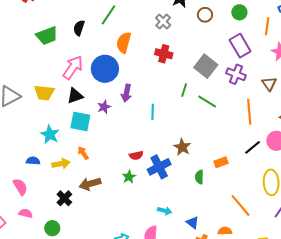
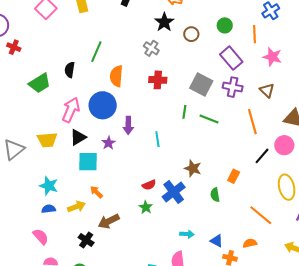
cyan star: (50, 134) -> (49, 186), moved
orange rectangle: (221, 162) -> (234, 176), turned -32

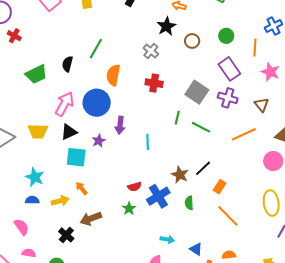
orange line: (252, 122) -> (244, 134), turned 75
black line: (262, 156) -> (203, 168), moved
green semicircle: (215, 195) -> (189, 203), moved
orange line: (261, 215) -> (228, 216), moved

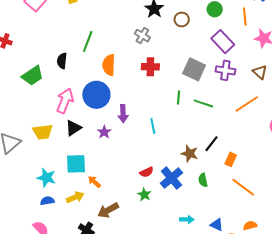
cyan square: (76, 157) -> (76, 164), moved

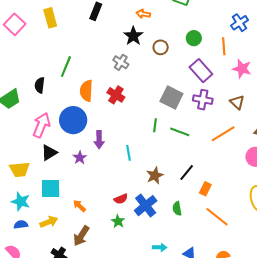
red cross: (150, 67) -> (116, 95), moved, turned 30
yellow trapezoid: (43, 132) -> (20, 169), moved
brown star: (190, 154) -> (155, 176), moved, turned 30
orange arrow: (94, 182) -> (79, 206), moved
brown arrow: (108, 210) -> (81, 236), turned -30

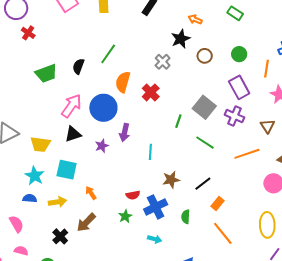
green line: (155, 125) -> (178, 121), moved
cyan arrow: (160, 247) -> (155, 239), moved

